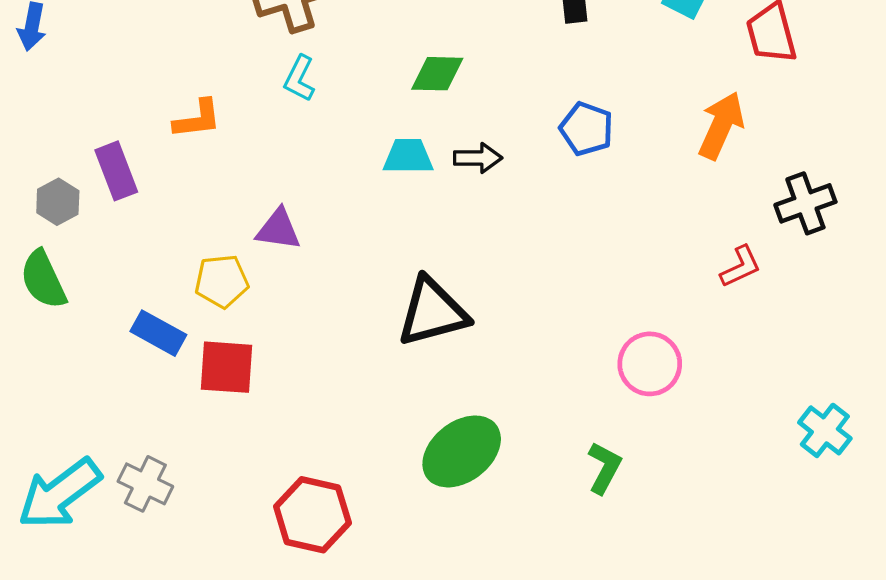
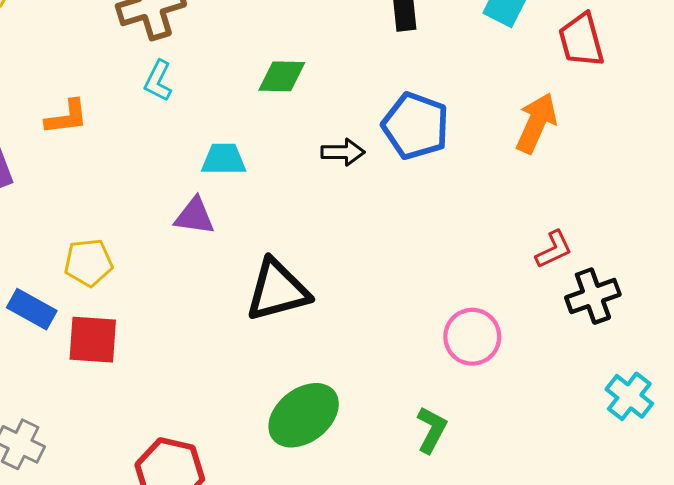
blue pentagon: (587, 129) -> (416, 126), size x1.4
cyan trapezoid: (408, 156) -> (224, 159), moved
black arrow: (478, 158) -> (343, 152), moved
black cross: (805, 203) -> (593, 296), moved
purple triangle: (278, 229) -> (195, 216), moved

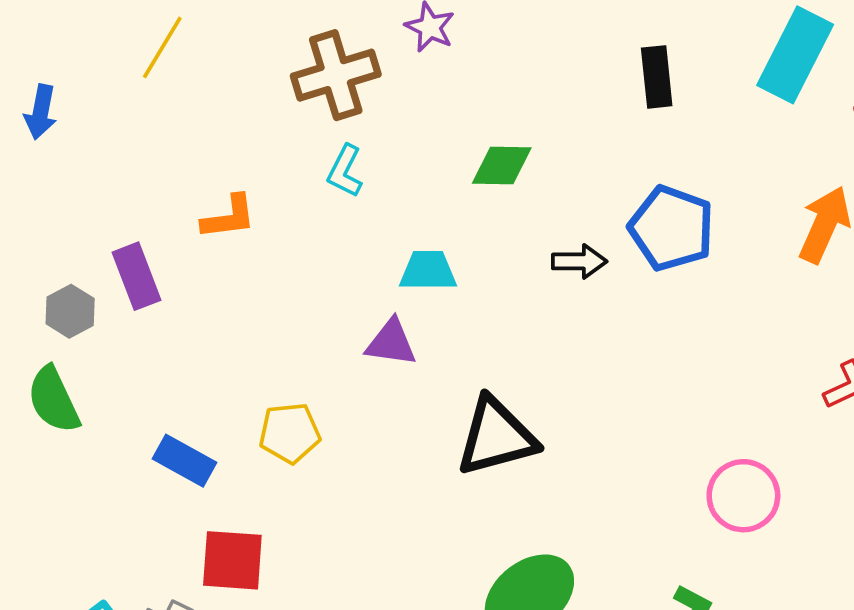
yellow pentagon: (88, 263) -> (290, 433), moved
red square: (93, 340) -> (232, 560), moved

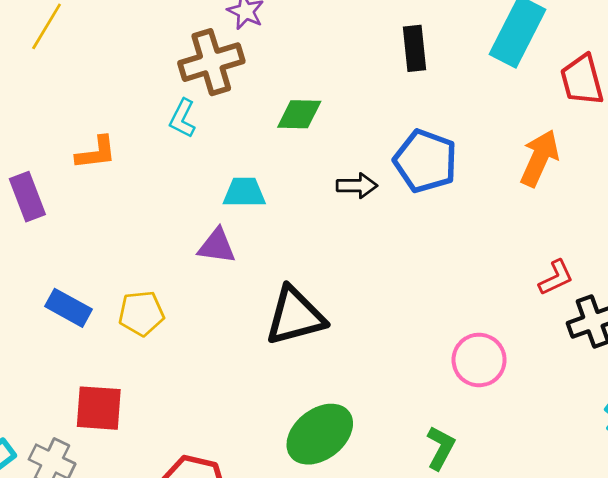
brown cross: (336, 75) -> (211, 62), moved
blue rectangle: (184, 461) -> (69, 308), moved

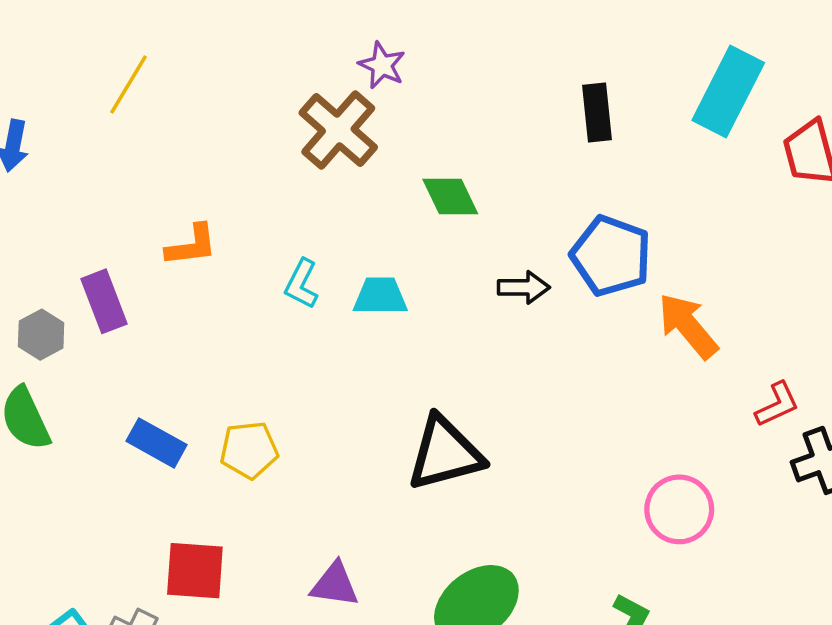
brown cross: (211, 62) -> (338, 130), turned -32
green diamond: (299, 114) -> (450, 196), turned 63
cyan L-shape: (182, 118) -> (302, 284), moved
orange arrow: (539, 158) -> (688, 326), moved, turned -64
purple triangle: (217, 246) -> (335, 585), moved

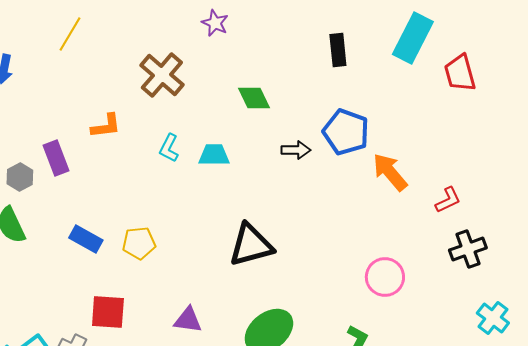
brown cross: (338, 130) -> (162, 75), moved
red L-shape: (777, 405) -> (448, 200), moved

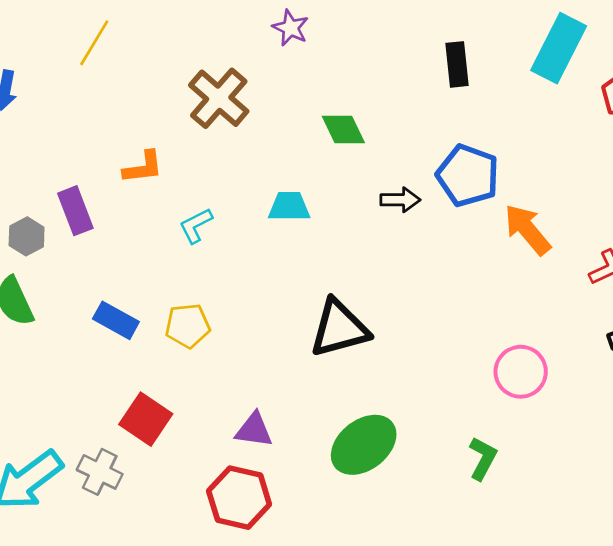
cyan L-shape: (169, 148) -> (196, 226), moved, turned 36
red square: (108, 312) -> (146, 419), turned 30

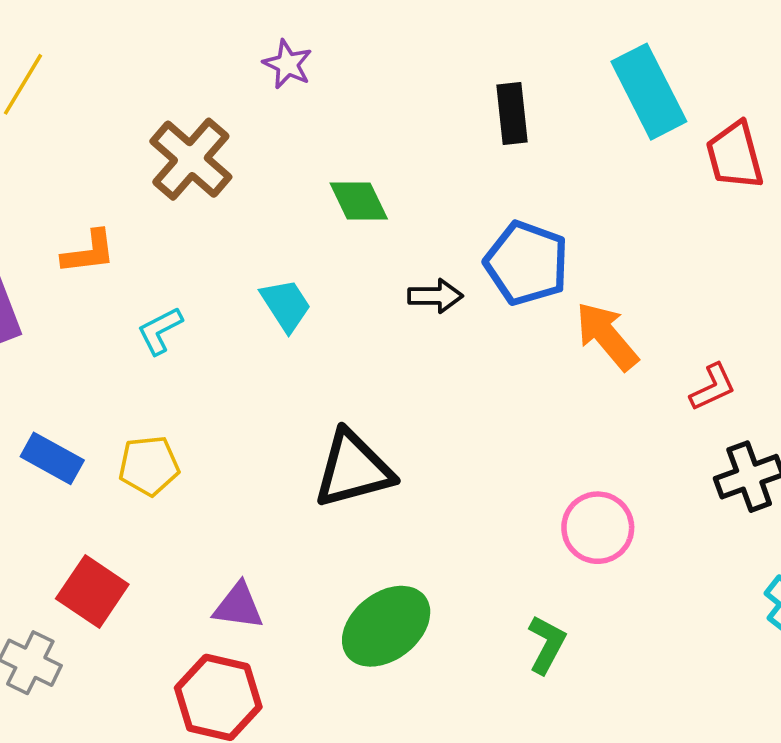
cyan rectangle: (559, 48) -> (649, 92), turned -54
cyan trapezoid: (289, 207) -> (286, 305), turned 57

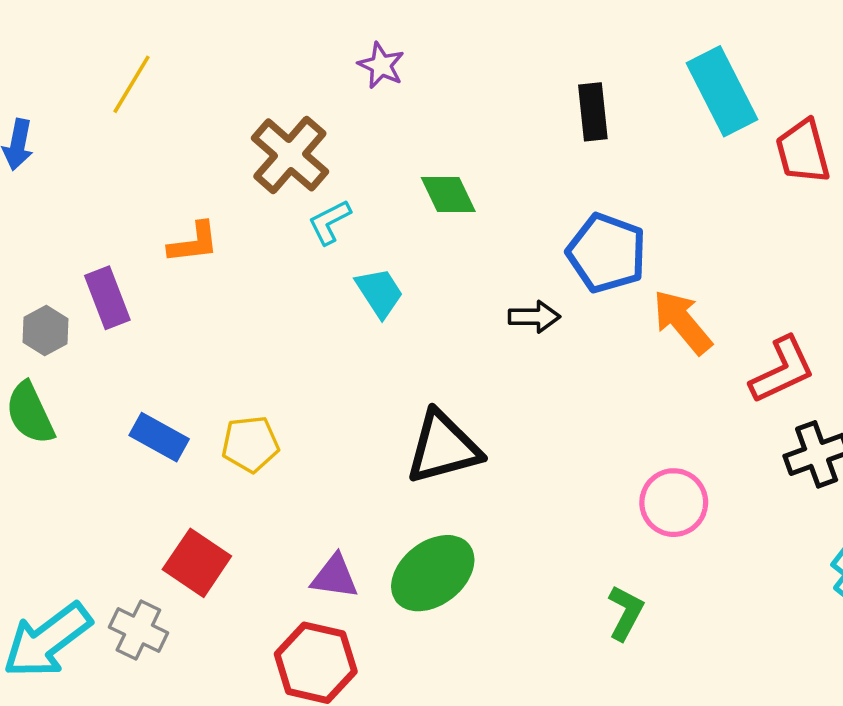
black arrow: (435, 296) -> (534, 317), moved
cyan L-shape: (160, 331) -> (330, 222), moved
red L-shape: (713, 387) -> (782, 370), size x1.5
green ellipse: (386, 626) -> (433, 573), moved

